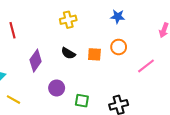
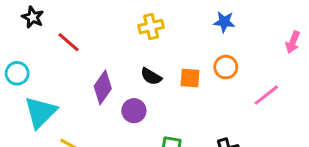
red line: (12, 30) -> (69, 42), turned -35
purple circle: (57, 88) -> (134, 111), moved

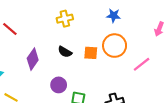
orange circle: (226, 67) -> (115, 46), size x1.5
purple circle: (134, 111) -> (59, 85), moved

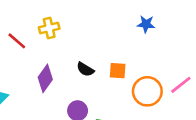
yellow cross: (65, 19) -> (49, 28), moved
orange circle: (115, 46) -> (147, 91), moved

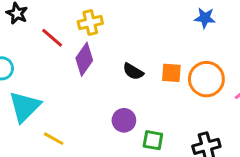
purple diamond: (45, 78) -> (84, 59), moved
orange circle: (147, 91) -> (206, 79), moved

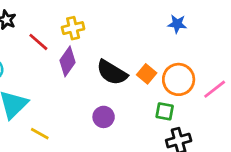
black semicircle: (133, 71) -> (112, 73), size x1.6
orange square: (171, 73) -> (147, 74), turned 36
green square: (153, 140) -> (165, 111), moved

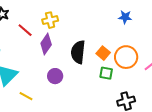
black semicircle: (112, 73) -> (78, 52), turned 65
green square: (165, 111) -> (106, 73), moved
purple circle: (104, 117) -> (55, 76), moved

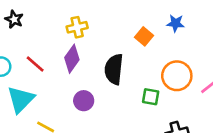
red line: (25, 30) -> (35, 64), moved
orange square: (103, 53) -> (144, 36), moved

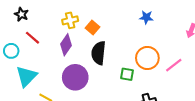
orange square: (144, 36) -> (92, 27), moved
red line: (35, 64) -> (33, 38), moved
purple circle: (84, 101) -> (75, 77), size x1.6

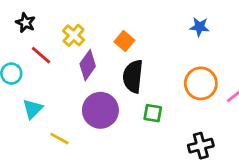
yellow cross: (70, 20) -> (74, 35), moved, turned -35
green square: (127, 74) -> (153, 113), moved
cyan triangle: (26, 76) -> (33, 109), size x0.7

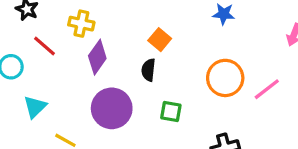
yellow cross: (74, 35) -> (81, 24), turned -30
orange square: (124, 41) -> (160, 40), moved
black semicircle: (133, 76) -> (148, 70), size x0.6

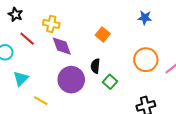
purple diamond: (97, 57) -> (62, 46), turned -55
black semicircle: (148, 70) -> (95, 66), moved
green square: (171, 112) -> (110, 82), turned 32

